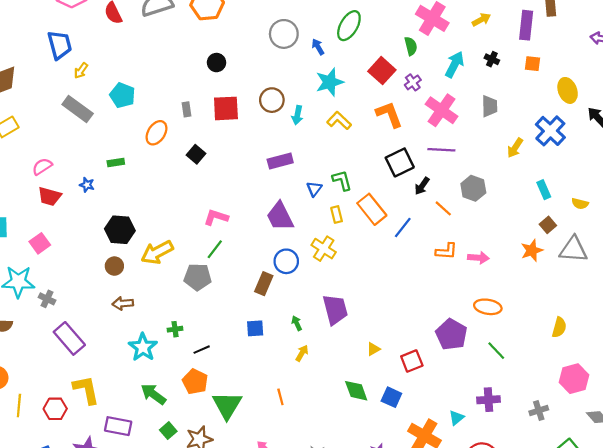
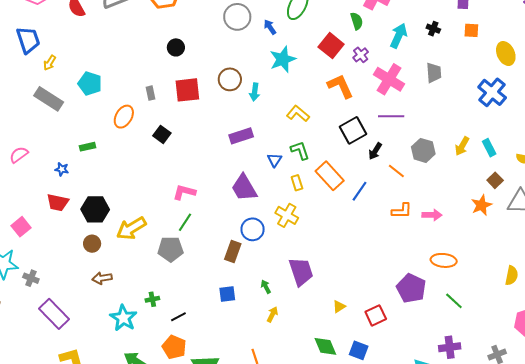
yellow L-shape: (339, 121) -> (298, 114), moved
yellow arrow: (515, 148) -> (462, 146), moved
red trapezoid: (50, 196) -> (58, 203), moved

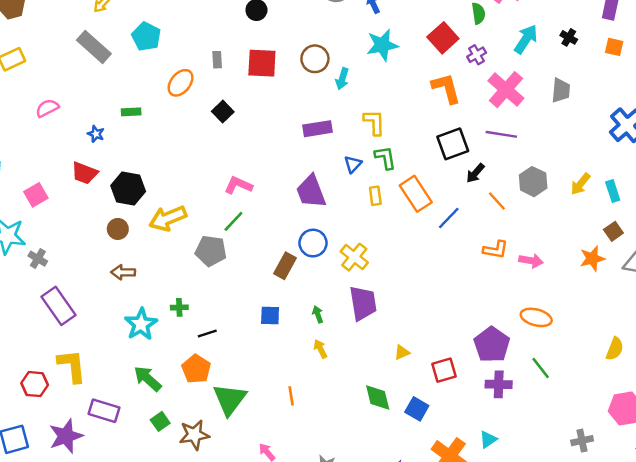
yellow L-shape: (298, 114) -> (374, 122), moved, turned 40
yellow cross: (287, 215) -> (354, 257), moved
yellow arrow: (272, 314) -> (320, 349), turned -63
purple cross: (450, 347) -> (499, 384), moved

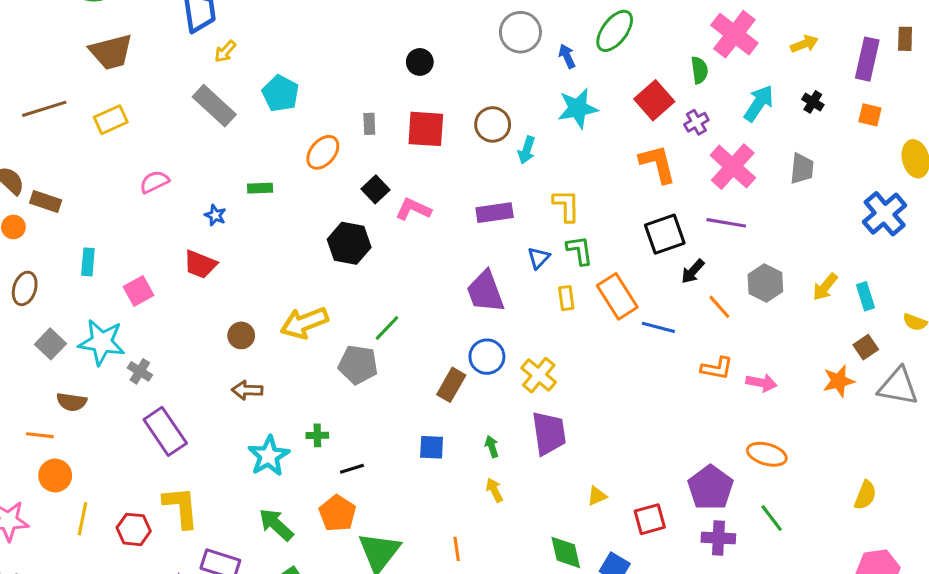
pink L-shape: (238, 185) -> (413, 209), moved
black hexagon: (128, 189) -> (349, 243), moved
blue line: (449, 218) -> (658, 327), turned 60

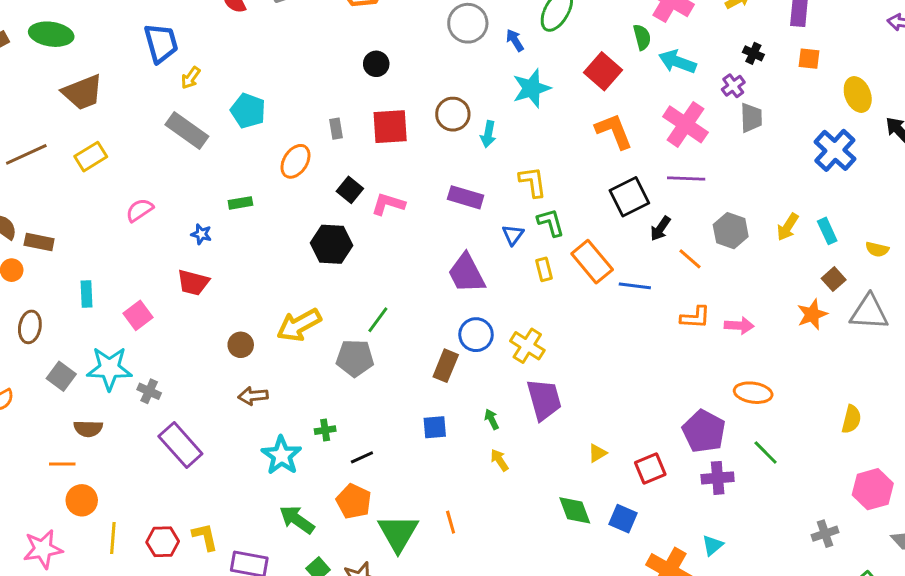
cyan arrow: (759, 103) -> (677, 62), moved, turned -96
purple cross: (696, 122) -> (733, 86), moved
purple rectangle: (495, 213) -> (466, 197), turned 32
yellow L-shape: (181, 507) -> (205, 537), moved, size x0.7
orange line: (457, 549) -> (451, 522), moved

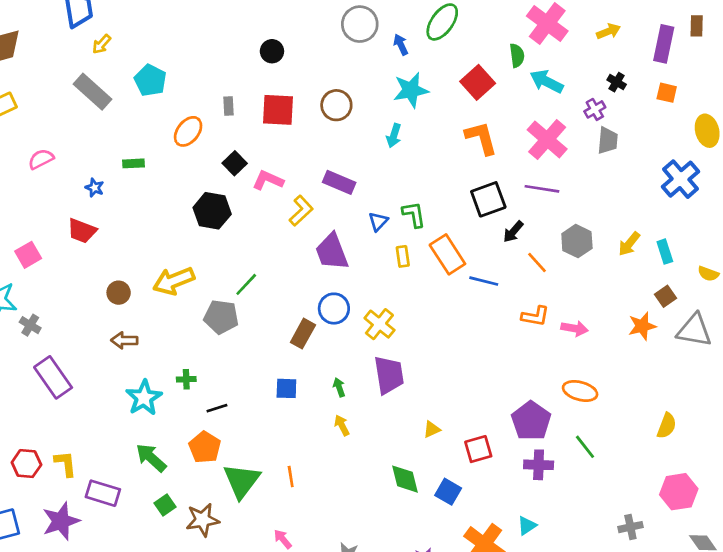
cyan arrow: (488, 134) -> (394, 136), moved
yellow L-shape: (533, 182) -> (301, 211), moved, turned 48

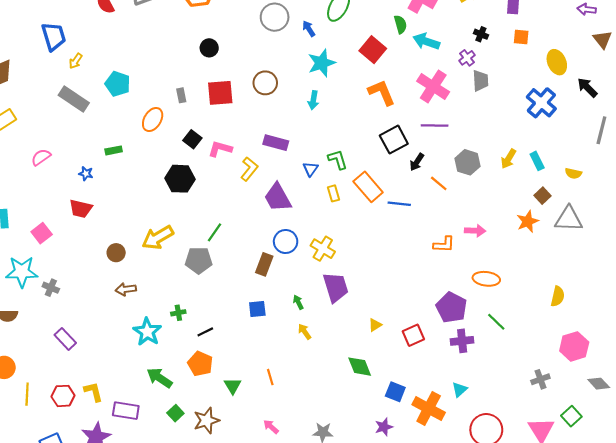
orange L-shape: (535, 316) -> (444, 244), moved
purple rectangle: (53, 377) -> (65, 339), moved, size x0.7
green triangle: (242, 481) -> (233, 386), size x0.6
blue square: (448, 492) -> (395, 392), moved

